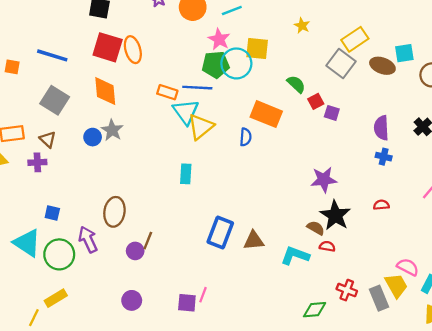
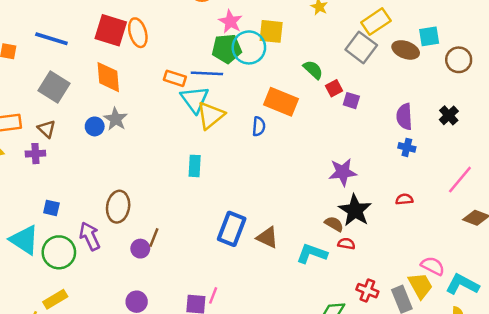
brown triangle: (254, 241) -> (267, 237), turned 30

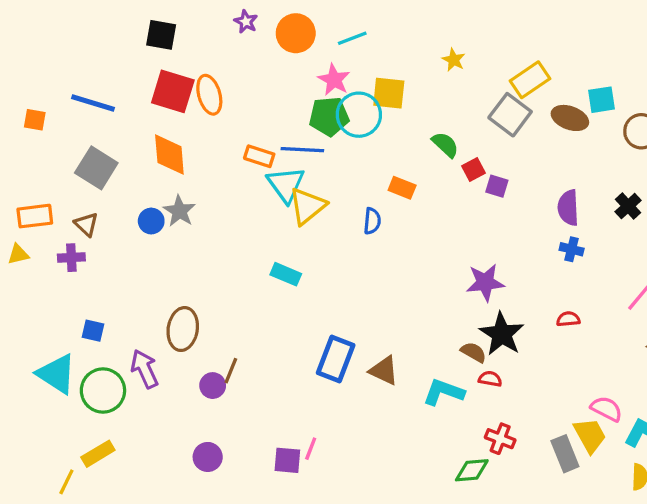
orange rectangle: (281, 102) -> (402, 188), size x0.6
cyan rectangle: (195, 166) -> (286, 274), turned -70
red cross: (367, 291) -> (500, 439), moved

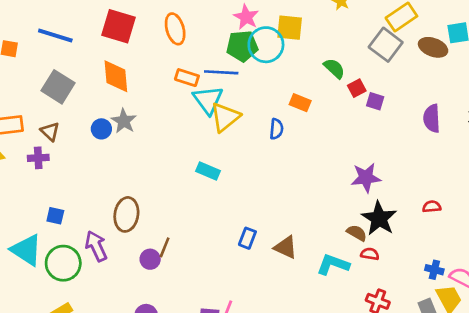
orange ellipse: (209, 95) -> (175, 29), moved
blue cross: (572, 249) -> (434, 270), moved
blue rectangle: (336, 359) -> (247, 238), size x0.6

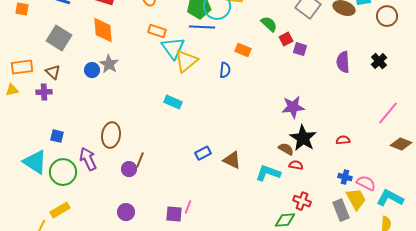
blue line: (221, 72) -> (202, 27), moved
red semicircle: (432, 207) -> (343, 140), moved
blue rectangle: (247, 238) -> (203, 153), turned 42

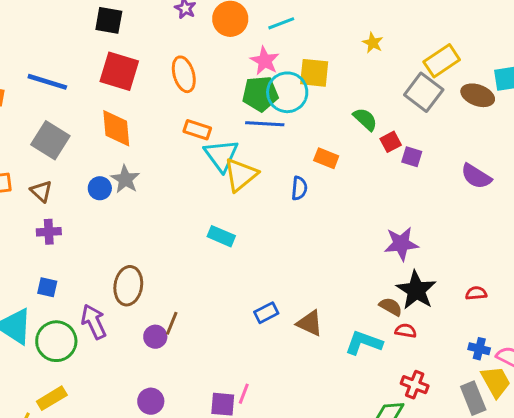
purple semicircle: (343, 62) -> (476, 176), turned -55
purple cross: (44, 92) -> (49, 232), moved

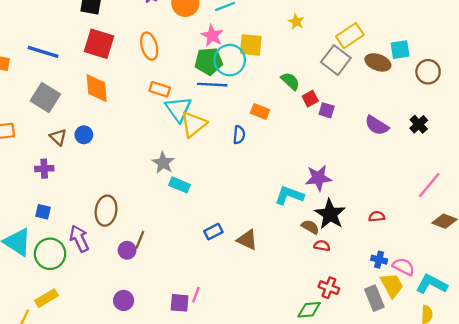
gray star: (125, 179) -> (163, 163), moved
brown triangle: (41, 191) -> (58, 137), moved
cyan rectangle: (221, 236) -> (180, 185), moved
cyan L-shape: (364, 343) -> (289, 195), moved

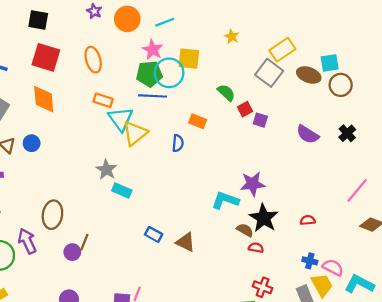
brown circle: (428, 72) -> (341, 85), moved
blue rectangle: (213, 232) -> (154, 234), turned 56

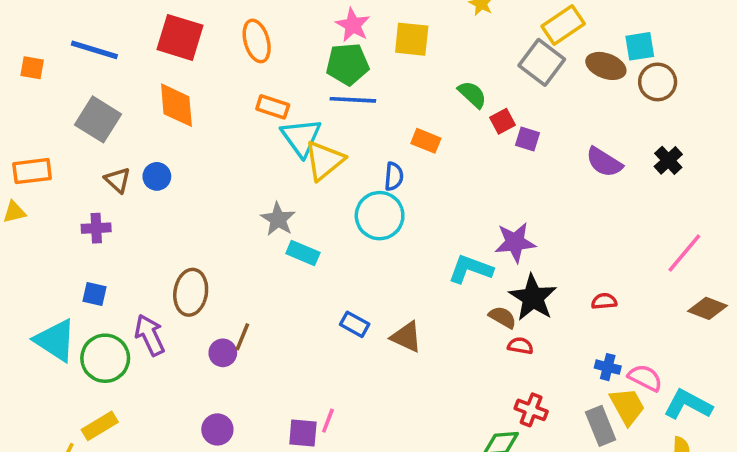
cyan circle: (169, 73) -> (380, 216), moved

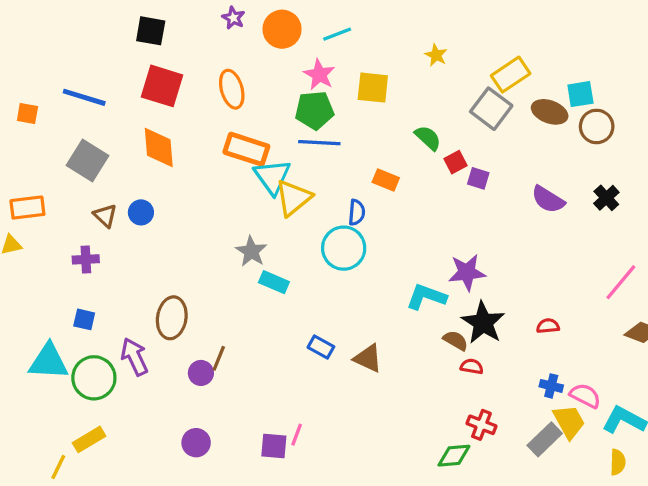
orange rectangle: (273, 107) -> (246, 149), size x1.5
cyan triangle: (55, 340) -> (49, 362), turned -30
gray rectangle: (601, 426) -> (545, 439), turned 68

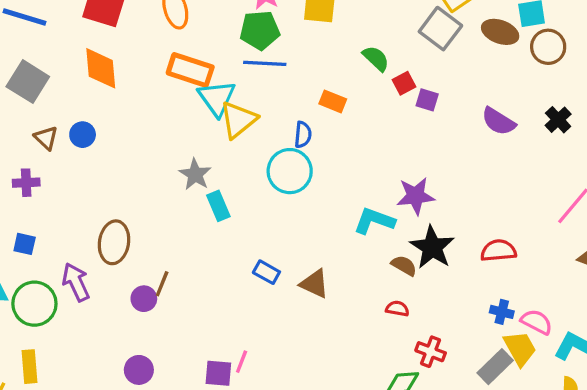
cyan rectangle: (274, 282) -> (218, 206), turned 44
red semicircle: (548, 326) -> (498, 251), size x1.5
red semicircle: (472, 366) -> (397, 309), moved
yellow rectangle: (89, 439) -> (29, 367), turned -64

